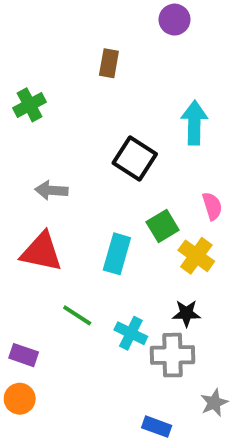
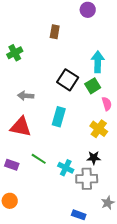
green square: (163, 226) -> (93, 86), moved
cyan rectangle: (117, 254) -> (59, 117), moved
purple rectangle: (24, 355) -> (12, 165), moved

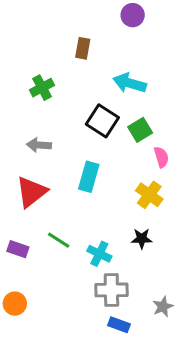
green cross: (15, 53) -> (42, 88), moved
cyan arrow: (98, 62) -> (130, 83), moved, turned -75
red triangle: (21, 127) -> (31, 192), turned -50
gray cross: (87, 179) -> (111, 290), moved

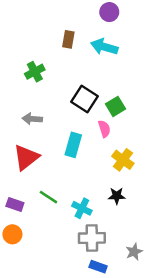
cyan arrow: (130, 83) -> (104, 47), moved
pink semicircle: (161, 157) -> (104, 129), moved
orange circle: (15, 304) -> (12, 234), moved

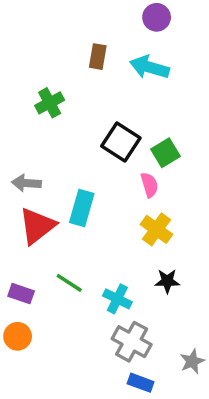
gray arrow: (32, 119) -> (26, 183), moved
cyan rectangle: (73, 145) -> (82, 208), moved
yellow cross: (123, 160) -> (157, 229), moved
gray cross: (92, 238) -> (132, 342), turned 30

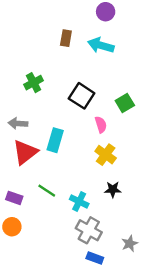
green cross: (50, 103) -> (34, 83), moved
green square: (165, 153) -> (125, 103), moved

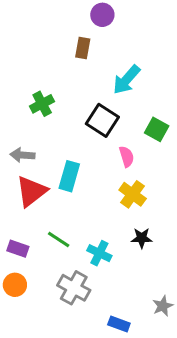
purple circle: (106, 12) -> (102, 15), moved
cyan arrow: (101, 45) -> (127, 80), moved, turned -65
green square: (125, 103) -> (157, 129), turned -30
gray cross: (89, 230) -> (74, 288), moved

